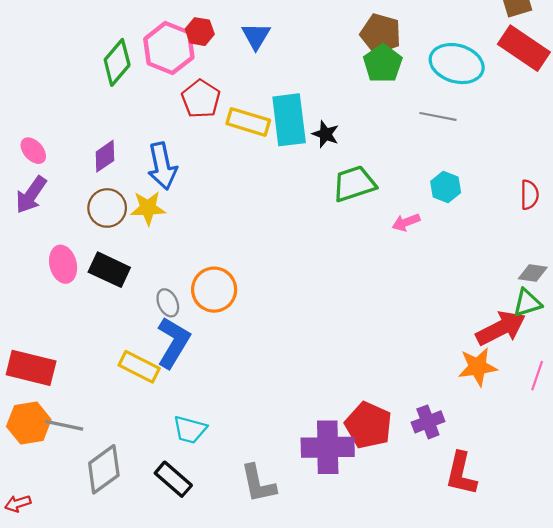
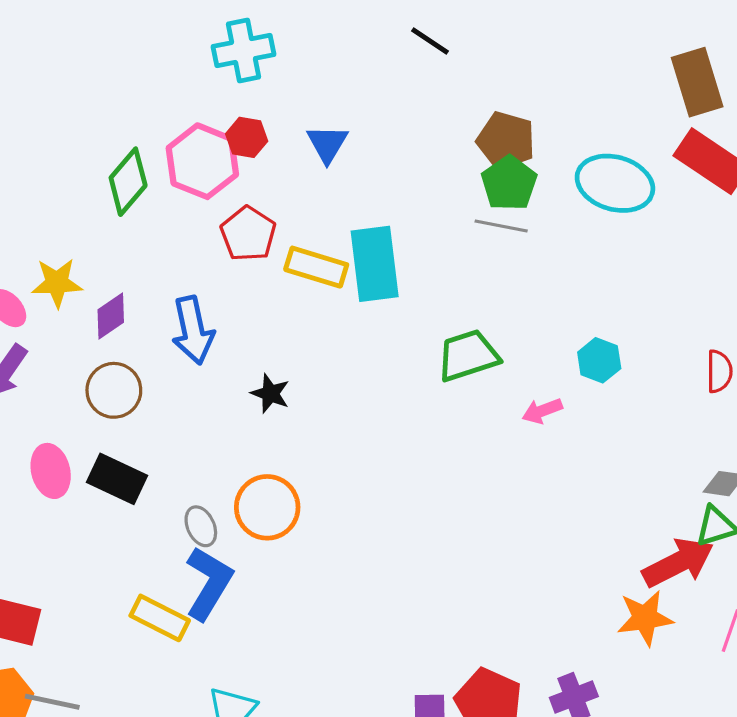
gray line: (438, 116) -> (501, 226), moved
black star: (325, 134) -> (270, 393), moved
yellow star: (148, 208) -> (57, 283), moved

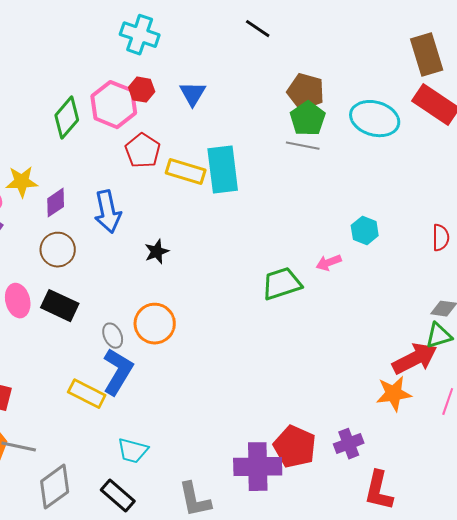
cyan cross: (243, 50) -> (140, 35), turned 30
green trapezoid: (468, 356) -> (282, 284), moved
black star: (270, 393) -> (157, 252), turned 30

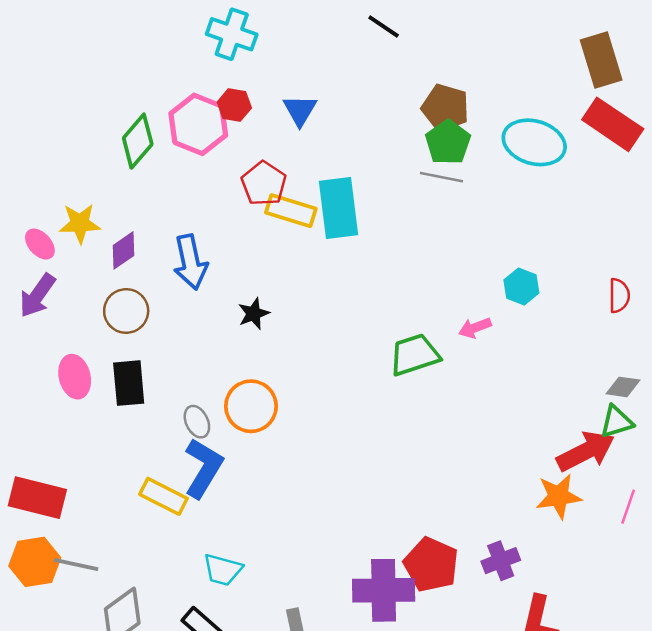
red pentagon: (143, 151) -> (264, 184), moved
black rectangle: (60, 306) -> (129, 383), turned 60

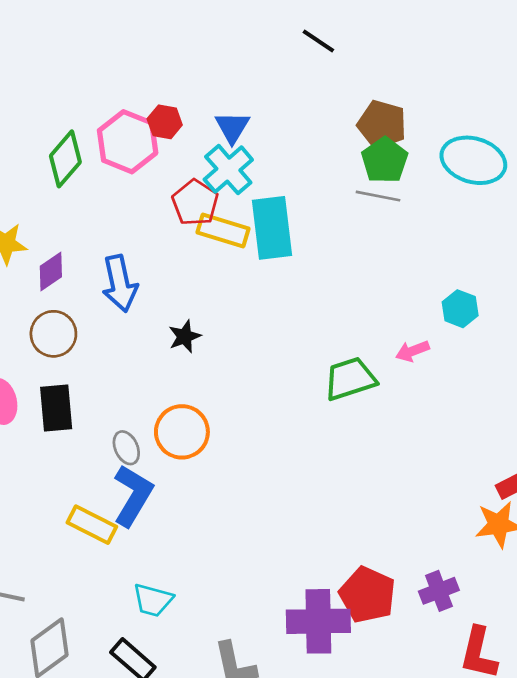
cyan cross: (232, 34) -> (228, 170), moved, turned 30

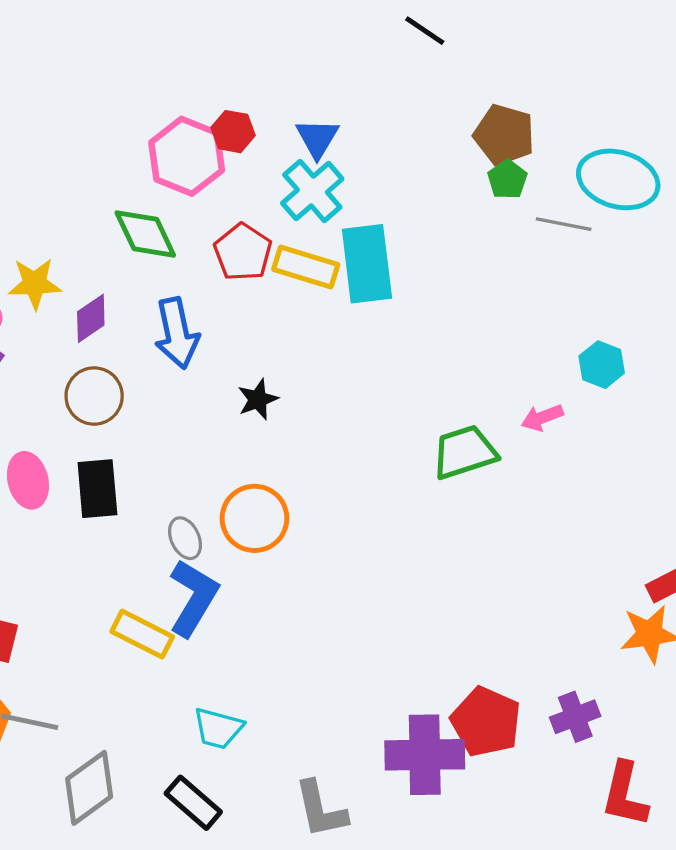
green diamond: (65, 159) -> (145, 234), moved, turned -66
green pentagon: (385, 160) -> (507, 179), size x0.7
gray line: (378, 196) -> (564, 224), moved
red pentagon: (195, 203) -> (243, 252), moved

